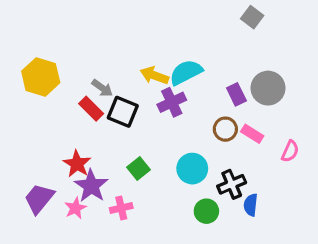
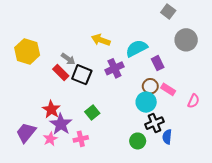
cyan semicircle: (186, 72) -> (137, 48), moved
yellow arrow: (154, 75) -> (101, 40), moved
gray circle: (268, 88) -> (186, 40), moved
cyan circle: (192, 169) -> (146, 102), moved

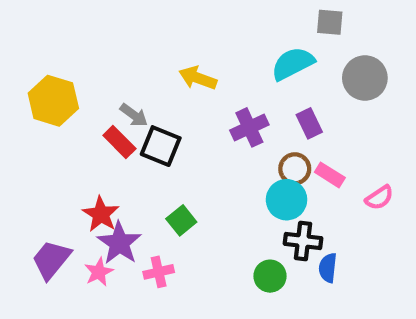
gray square: (168, 11) -> (330, 22), turned -32
cyan semicircle: (137, 48) -> (293, 64), moved
purple cross: (114, 68) -> (249, 127), moved
pink semicircle: (193, 101) -> (379, 198), turned 32
black cross: (154, 123) -> (303, 241), turned 30

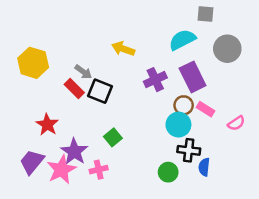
purple rectangle: (309, 123) -> (193, 77), size x1.6
red star: (101, 214) -> (47, 125), moved
pink star: (99, 272) -> (61, 170), size x1.6

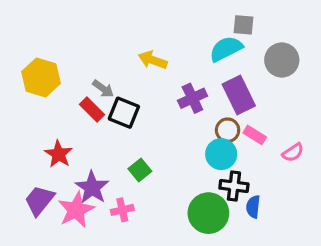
gray square: (205, 14) -> (244, 25), moved
green circle: (168, 172) -> (208, 213), size x1.6

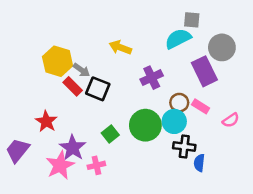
yellow hexagon: (41, 78) -> (58, 61), moved
purple rectangle: (239, 95) -> (204, 71), moved
purple trapezoid: (39, 200) -> (17, 150), moved
green circle: (208, 213) -> (145, 125), moved

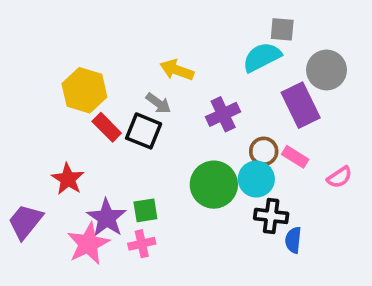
gray arrow: (81, 70) -> (158, 103), moved
green square: (110, 134) -> (145, 210), moved, turned 30

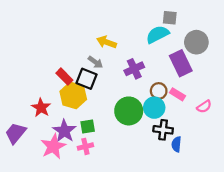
yellow hexagon: (84, 90) -> (73, 95), moved

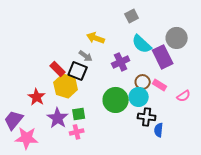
gray square: (170, 18) -> (132, 16), moved, turned -32
cyan semicircle: (158, 34) -> (142, 44), moved, turned -110
pink star: (53, 146) -> (27, 138), moved, turned 30

